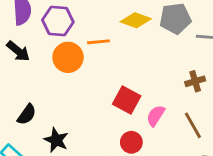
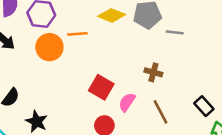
brown cross: (195, 81) -> (153, 72), moved, turned 30

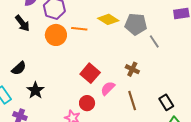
gray line: (175, 32) -> (154, 41), turned 40

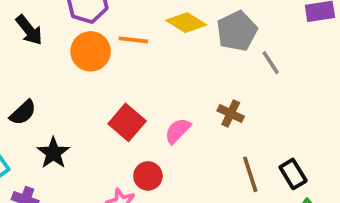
gray pentagon: (136, 24) -> (237, 31), turned -30
red square: (90, 73) -> (127, 122), moved
pink semicircle: (108, 88) -> (178, 131), moved
brown line: (132, 101) -> (250, 174), moved

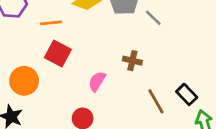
orange circle: (91, 51) -> (24, 81), moved
red square: (127, 122) -> (58, 54), moved

